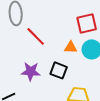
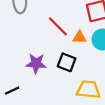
red line: (36, 36) -> (58, 26), moved

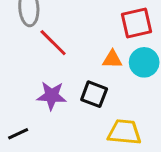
red line: (58, 26) -> (53, 43), moved

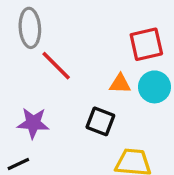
purple star: (52, 96) -> (33, 123), moved

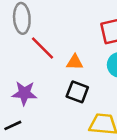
orange triangle: (120, 84) -> (75, 62), moved

